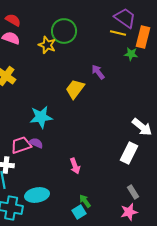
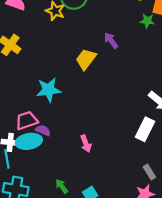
purple semicircle: (36, 143) -> (43, 130), moved
cyan ellipse: (37, 195) -> (29, 141), moved
green arrow: (85, 201) -> (62, 186), moved

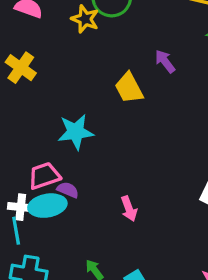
yellow trapezoid: (86, 59) -> (129, 88), turned -65

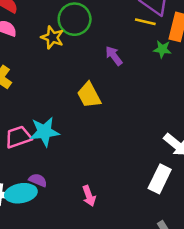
purple arrow: (165, 61) -> (114, 56), moved
pink trapezoid: (44, 176) -> (18, 137), moved

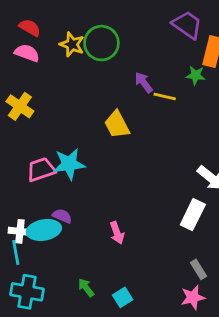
yellow line: (145, 22) -> (165, 96), moved
yellow star: (52, 37) -> (72, 44), moved

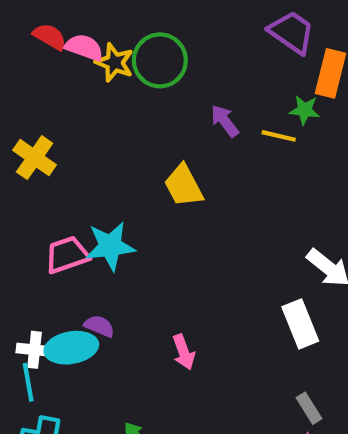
pink semicircle: (27, 53) -> (84, 47), moved
yellow line: (165, 96) -> (279, 136), moved
white rectangle: (193, 215) -> (300, 324), turned -48

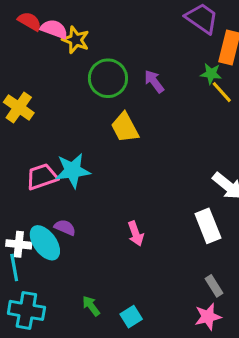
green circle: (160, 60) -> (108, 78), moved
yellow line: (279, 136) -> (222, 92), moved, turned 35
cyan ellipse: (71, 348) -> (45, 243), turned 64
pink arrow: (184, 352) -> (136, 234), moved

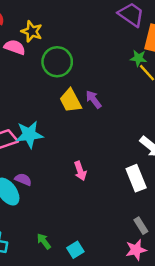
pink semicircle: (54, 29) -> (15, 47), moved
purple arrow: (154, 81) -> (94, 99), moved
pink arrow: (136, 234) -> (80, 171), moved

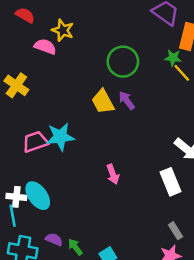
green circle: (57, 62) -> (123, 62), moved
purple semicircle: (23, 179) -> (54, 239), moved

